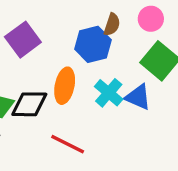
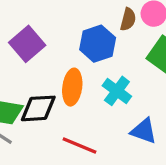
brown semicircle: (112, 25) -> (128, 19), moved
blue triangle: (138, 97) -> (144, 131), moved

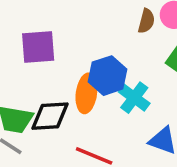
purple square: (27, 44) -> (38, 47), turned 36
blue hexagon: (98, 44) -> (108, 76), moved

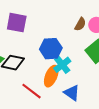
orange ellipse: (86, 93) -> (51, 76), moved

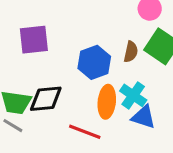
brown semicircle: (80, 24) -> (131, 52), moved
cyan cross: (62, 65) -> (133, 95), moved

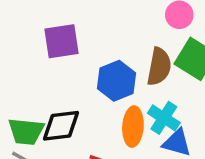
purple square: (34, 40) -> (62, 41), moved
brown semicircle: (131, 52) -> (159, 67), size x1.5

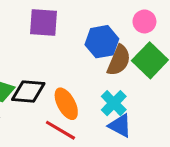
blue hexagon: (116, 81) -> (102, 42), moved
orange ellipse: (133, 127) -> (66, 104), moved, turned -44

